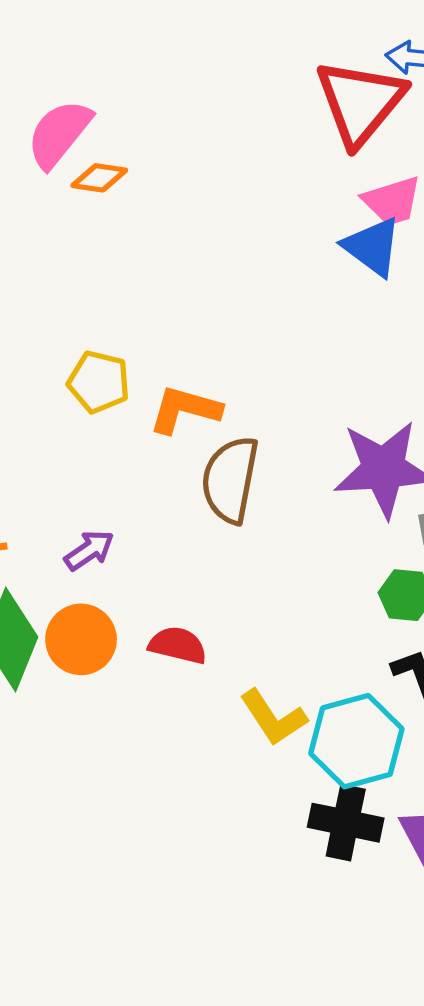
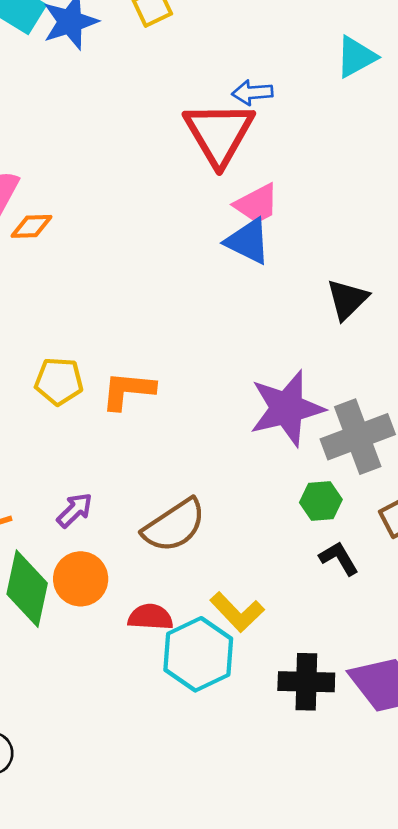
brown semicircle: (230, 480) -> (174, 526), moved, turned -124
red semicircle: (178, 645) -> (150, 617), moved
cyan hexagon: (356, 741) -> (198, 654), moved

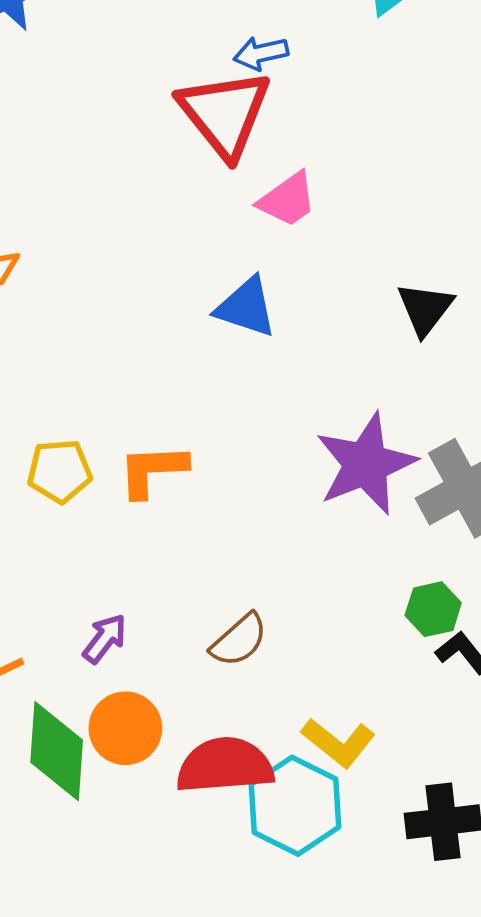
blue triangle: (248, 241) -> (246, 307), moved
green hexagon: (321, 501) -> (433, 609), moved
brown semicircle: (174, 526) -> (239, 640), size x0.7
red semicircle: (150, 617) -> (225, 765), size x1.6

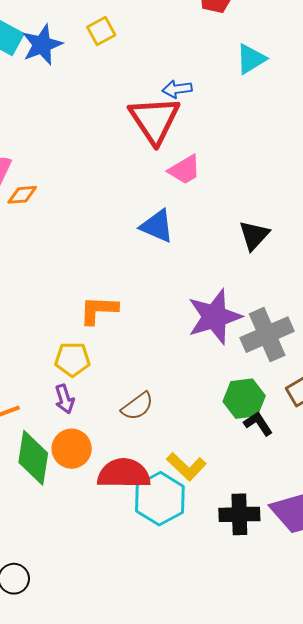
yellow pentagon: (60, 471) -> (72, 359), moved
green hexagon: (433, 609) -> (244, 399), size x1.4
purple arrow: (105, 639) -> (65, 399), turned 120

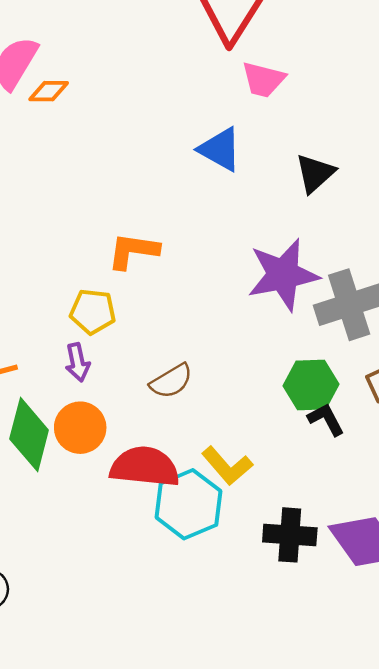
pink trapezoid: (185, 170) -> (263, 80), turned 39
black triangle: (254, 235) -> (315, 173), moved

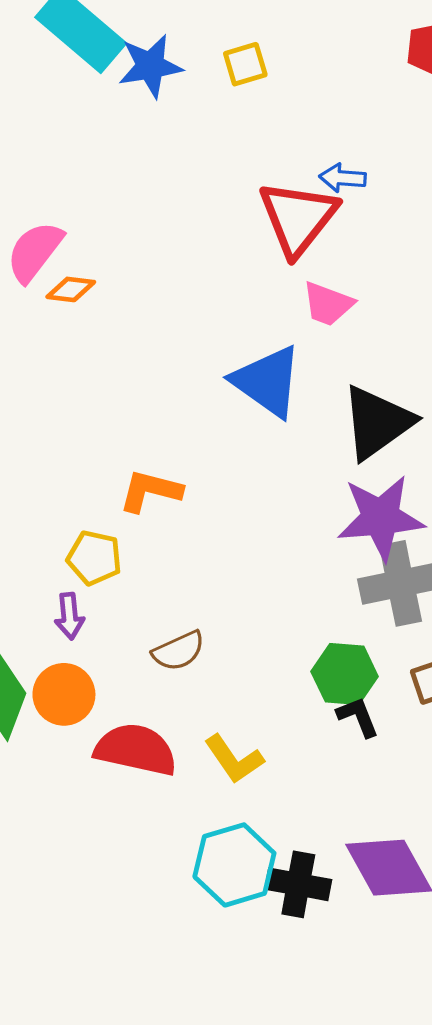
blue triangle: (220, 149) -> (267, 381), size x1.4
black triangle: (315, 173) -> (377, 422), size x1.6
purple star: (283, 275) -> (381, 518), moved
cyan hexagon: (188, 504) -> (234, 865), moved
black cross: (290, 535) -> (298, 884), moved

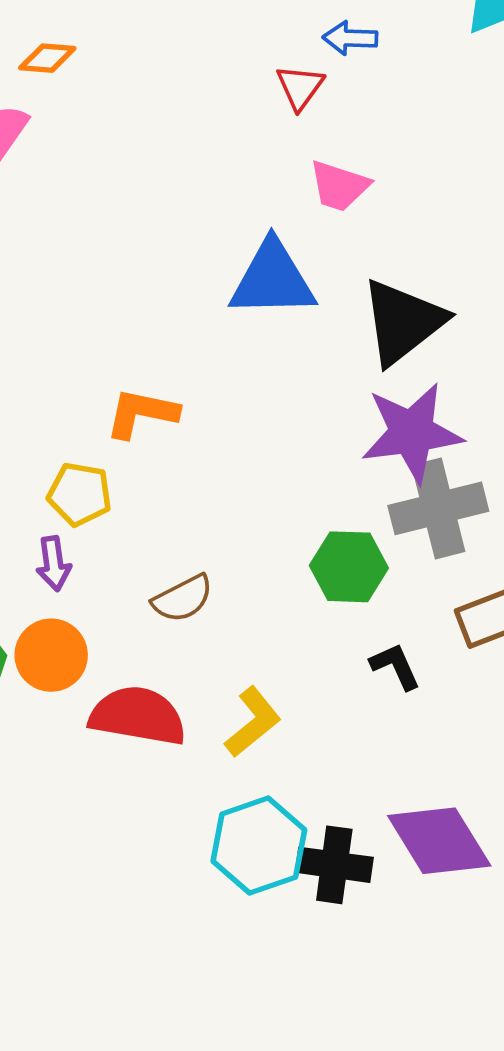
red triangle: (298, 218) -> (300, 87), size x0.5
orange diamond: (71, 289) -> (47, 58), moved
blue triangle: (267, 381) -> (272, 279), turned -34
green hexagon: (345, 674) -> (349, 567), moved
yellow L-shape: (234, 759) -> (253, 722), turned -92

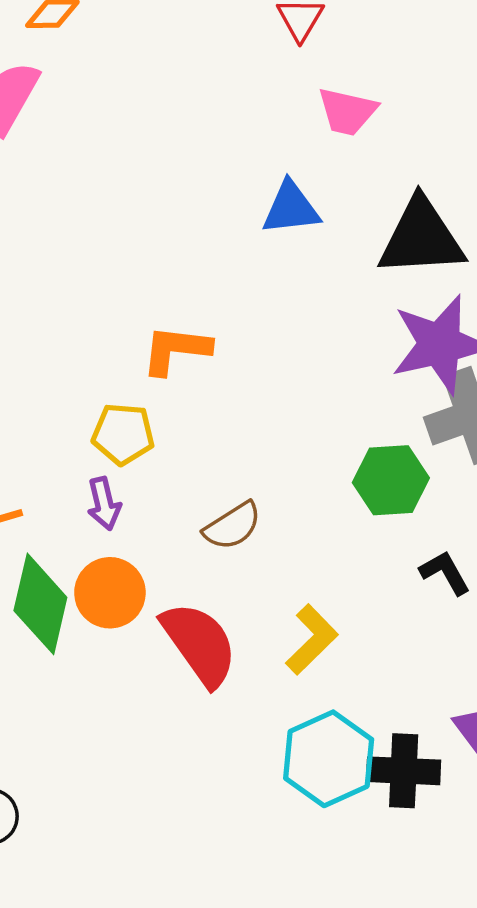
blue triangle: (272, 279) -> (291, 208), size x0.7
black triangle: (403, 322) -> (421, 238), turned 40
red semicircle: (138, 716) -> (199, 644), turned 50

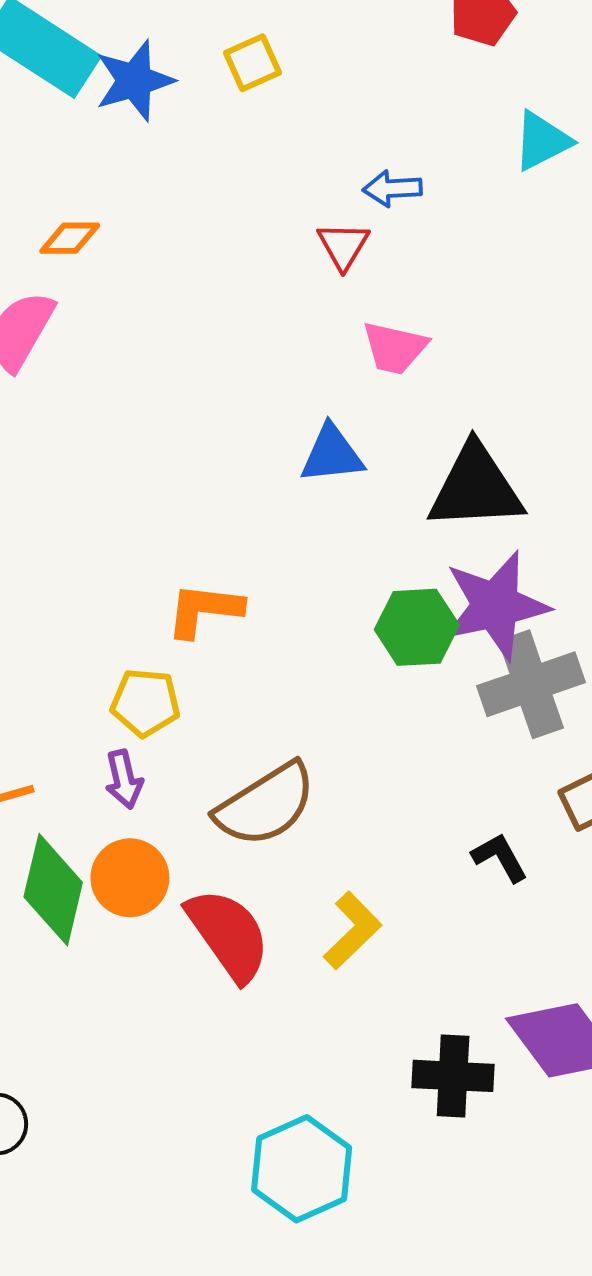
green hexagon: (391, 480) -> (417, 627), moved
brown semicircle: (232, 526) -> (266, 805), size x1.6
cyan hexagon: (329, 759) -> (302, 1169), moved

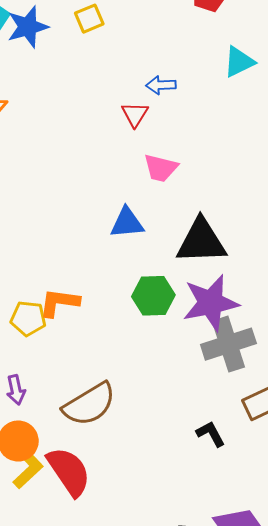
green hexagon: (417, 627) -> (153, 296), moved
yellow pentagon: (145, 703) -> (28, 318), moved
yellow L-shape: (352, 931) -> (28, 469), moved

